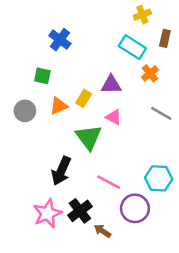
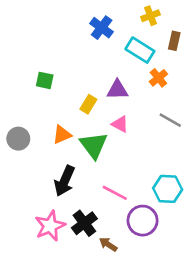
blue cross: (60, 40) -> (102, 28), moved
orange triangle: (59, 106) -> (62, 135), moved
gray circle: (25, 111) -> (18, 139), moved

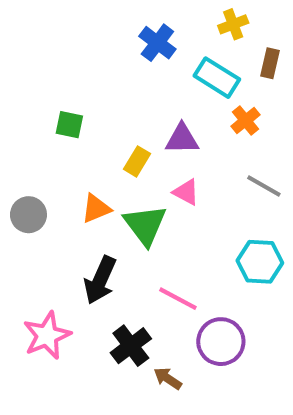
cyan hexagon: (168, 189) -> (260, 262), moved
pink star: (50, 226) -> (47, 335), moved

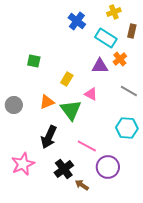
purple triangle: (182, 139) -> (100, 66), moved

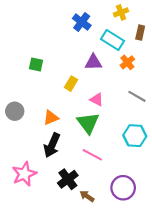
purple triangle: (100, 66) -> (93, 62), moved
orange triangle: (47, 102) -> (51, 118), moved
green triangle: (71, 110) -> (88, 123), moved
purple circle: (108, 167) -> (123, 188), moved

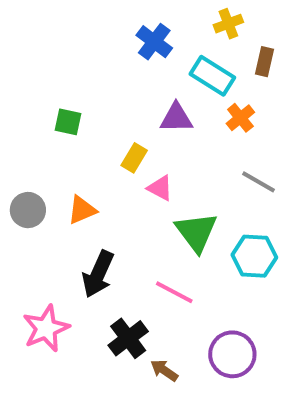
pink triangle: (97, 100) -> (160, 188), moved
orange triangle: (51, 118) -> (82, 210), moved
green triangle: (88, 123) -> (196, 232), moved

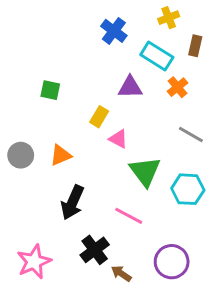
pink star: (46, 328) -> (34, 262), moved

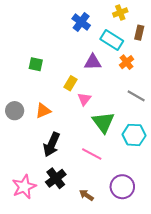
pink triangle: (118, 139) -> (84, 99), turned 40
black cross: (95, 250) -> (56, 178), moved

